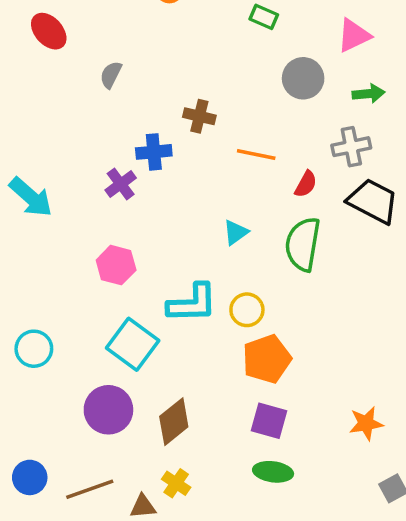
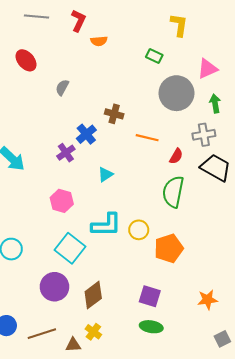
gray circle: (303, 78) -> (176, 93), size x1.4
green arrow: (368, 94) -> (215, 103), turned -96
blue cross: (154, 152) -> (86, 134), turned -36
cyan triangle: (236, 232) -> (105, 174), moved
orange pentagon: (267, 359) -> (169, 248), moved

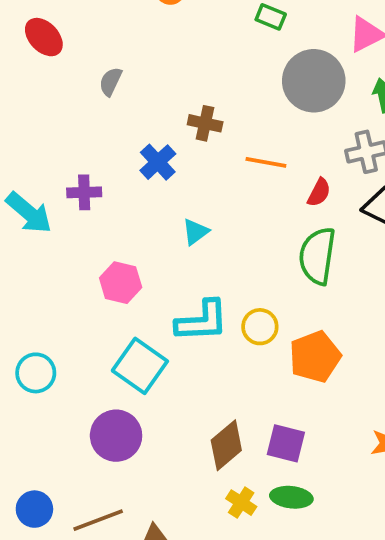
purple cross: (66, 153) -> (84, 192), moved, turned 36
brown diamond: (93, 295) -> (226, 445), moved
yellow cross: (93, 332) -> (241, 503), moved

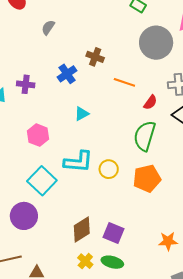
orange pentagon: (315, 357) -> (147, 178), moved

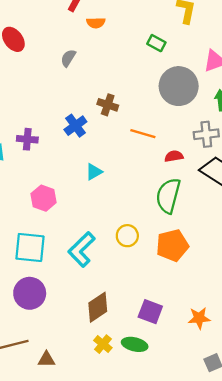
gray semicircle: (48, 27) -> (68, 58), moved
red semicircle: (150, 102) -> (174, 156), turned -133
cyan L-shape: (78, 162) -> (81, 249), moved, turned 132
cyan square: (42, 181) -> (30, 247), moved, turned -36
purple square: (114, 233) -> (150, 312), moved

